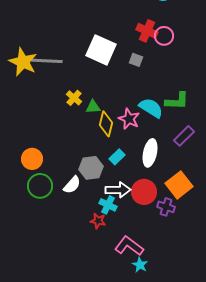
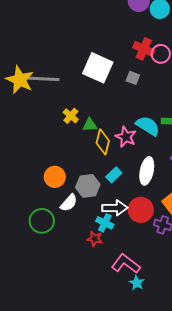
orange circle: (32, 159) -> (55, 177), moved
green circle: (40, 186) -> (42, 221), moved

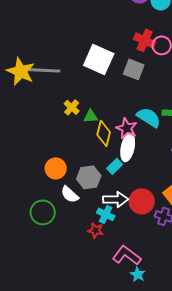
gray square: (133, 78) -> (134, 69), size x1.5
white ellipse: (147, 171) -> (128, 147), moved
white semicircle: (69, 203) -> (70, 194), turned 90

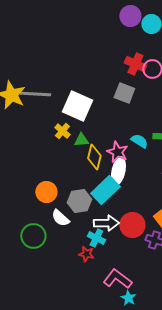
white square: (99, 59) -> (77, 106), moved
cyan semicircle: (149, 117) -> (139, 141), size x0.7
cyan rectangle: (115, 166) -> (105, 190), size x1.8

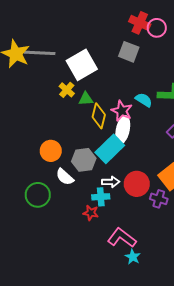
white square: (77, 106) -> (82, 65), turned 36
white arrow: (106, 223) -> (111, 182), size x0.7
cyan cross: (96, 238) -> (101, 197), turned -30

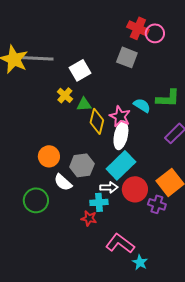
white square: (82, 65) -> (80, 70), size x0.7
cyan rectangle: (110, 149) -> (121, 165), moved
cyan star: (133, 257) -> (140, 262), moved

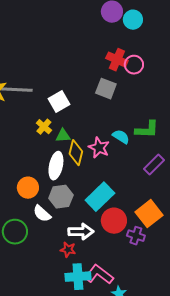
white ellipse: (121, 135) -> (56, 166), moved
white arrow: (109, 187) -> (81, 232), moved, size x1.4
cyan cross: (99, 202) -> (78, 277), moved, size x1.4

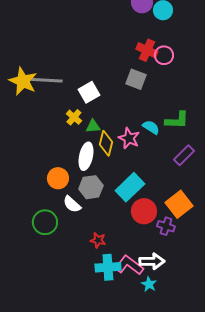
white arrow: (81, 232) -> (152, 261), moved

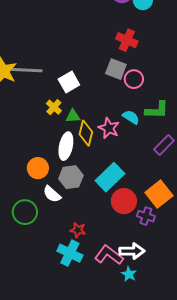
pink circle: (164, 55) -> (134, 79), moved
cyan cross: (108, 267) -> (70, 253), moved, turned 30

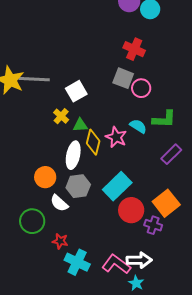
red star: (78, 230) -> (60, 241), moved

